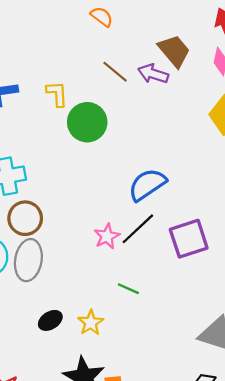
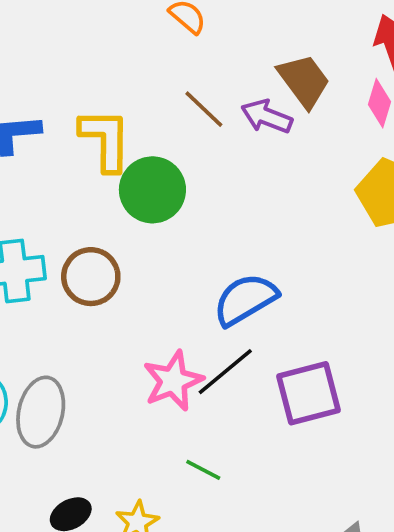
yellow L-shape: (57, 94) -> (105, 140), size x1.5
brown circle: (25, 218) -> (91, 277), moved
pink star: (107, 236) -> (173, 381), size x1.4

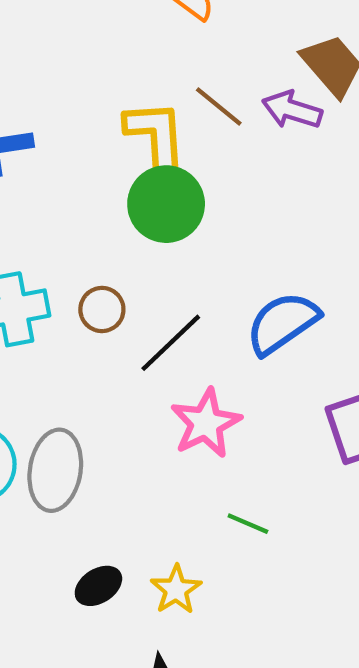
yellow L-shape: (105, 140) -> (156, 136), moved
brown circle: (91, 277) -> (102, 309), size x0.7
black line: (225, 372) -> (171, 343), moved

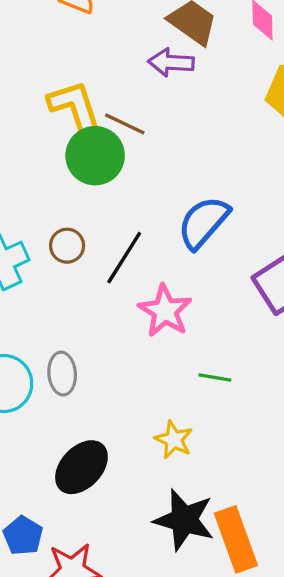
brown line: (219, 106) -> (125, 124), moved
gray ellipse: (55, 470) -> (62, 374), size x0.7
black ellipse: (98, 586) -> (81, 467), moved, size x1.6

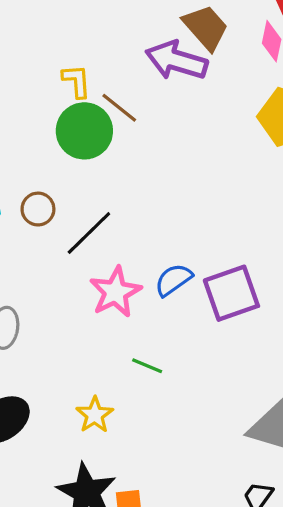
purple arrow: (171, 62) -> (176, 60), size x1.4
yellow L-shape: (75, 107) -> (76, 81), size x0.6
blue semicircle: (203, 222) -> (173, 280), moved, size x0.7

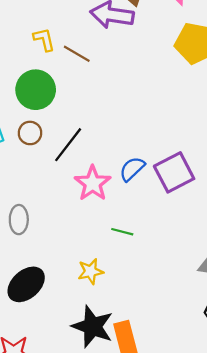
green circle: (84, 131) -> (36, 90), moved
yellow star: (95, 415) -> (91, 271), turned 30

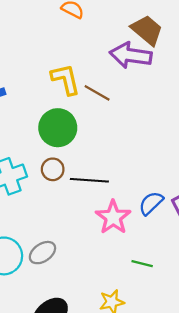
yellow L-shape: (44, 39) -> (66, 79), size x1.4
black line: (68, 145) -> (89, 180), turned 57
gray ellipse: (19, 220) -> (42, 253), turned 56

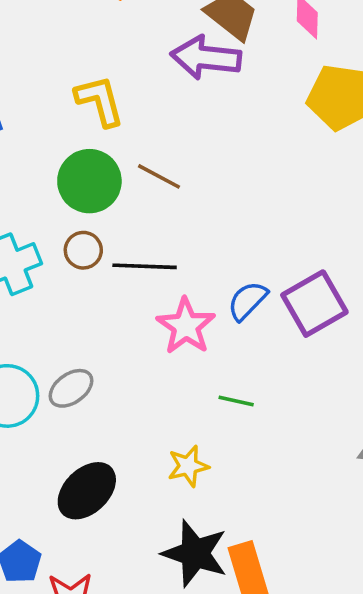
brown line: (97, 93) -> (159, 176), moved

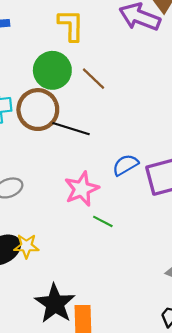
brown circle: (83, 250) -> (38, 110), size x1.8
pink star: (186, 326) -> (82, 189), moved
yellow star: (188, 466) -> (26, 246), moved

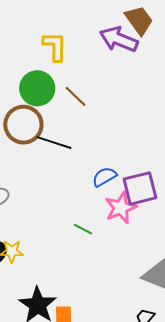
pink star: (82, 189) -> (121, 208), moved

